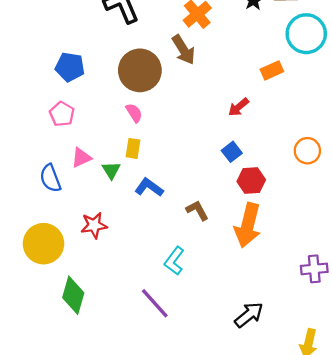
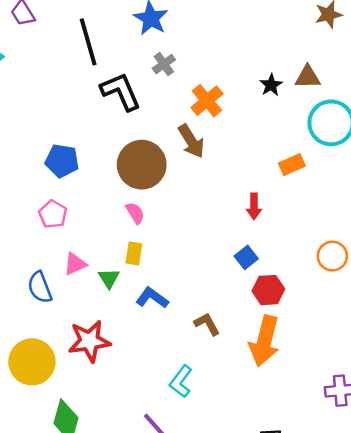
red arrow: (239, 107) -> (254, 206), turned -50
red star: (94, 225) -> (89, 341), size x1.4

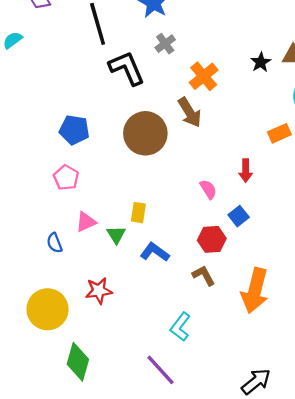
pink semicircle: (135, 213) -> (208, 189), moved
blue semicircle: (40, 287) -> (54, 243), size x0.7
red hexagon: (268, 290) -> (212, 239), moved
red star: (89, 341) -> (99, 291), size x0.7

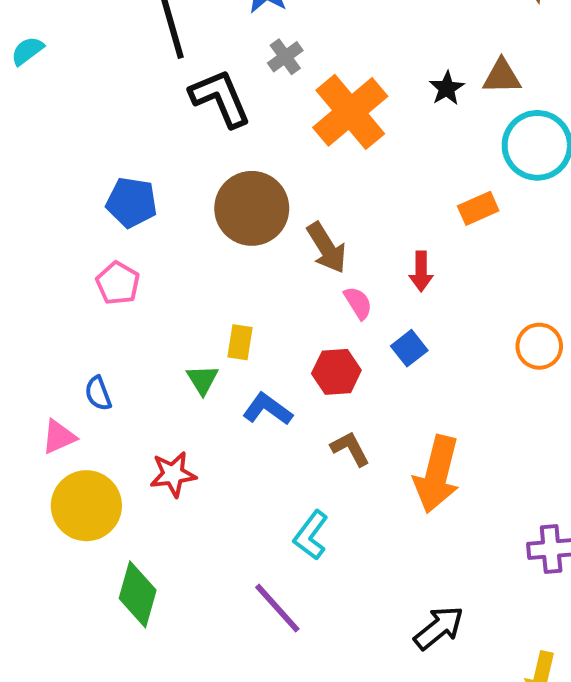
orange cross: (204, 76) -> (350, 112), size x1.5
brown arrow: (190, 112) -> (327, 248), moved
pink triangle: (86, 222) -> (59, 437), moved
red hexagon: (212, 239) -> (336, 372), moved

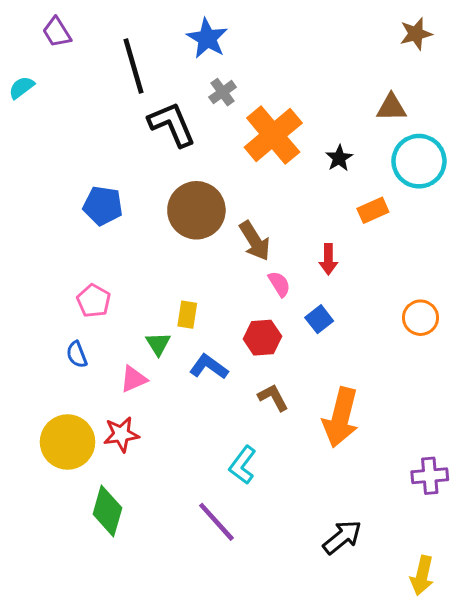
black star: (447, 88) -> (339, 158), moved
pink pentagon: (118, 283) -> (94, 301), moved
pink triangle: (59, 437) -> (134, 379), moved
red star: (173, 474) -> (121, 434), moved

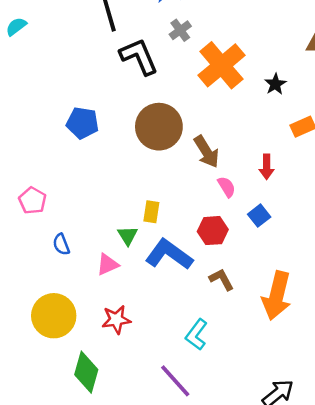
pink pentagon: (94, 301) -> (32, 201), moved
blue L-shape: (209, 367) -> (169, 254), size x1.5
red star: (121, 434) -> (116, 319), moved

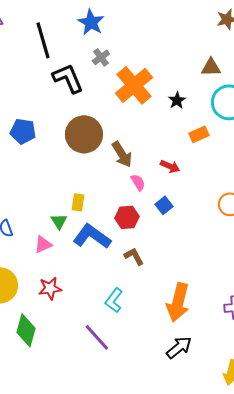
red arrow: (267, 167) -> (170, 166), turned -66
orange arrow: (277, 296) -> (178, 302), moved

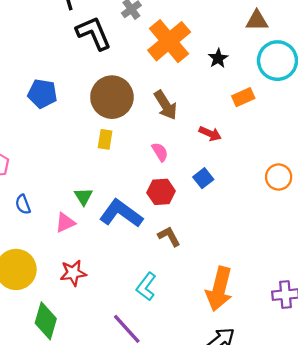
brown arrow: (122, 154) -> (166, 105), moved
pink semicircle: (138, 182) -> (160, 152), moved
yellow rectangle: (78, 202) -> (105, 139), moved

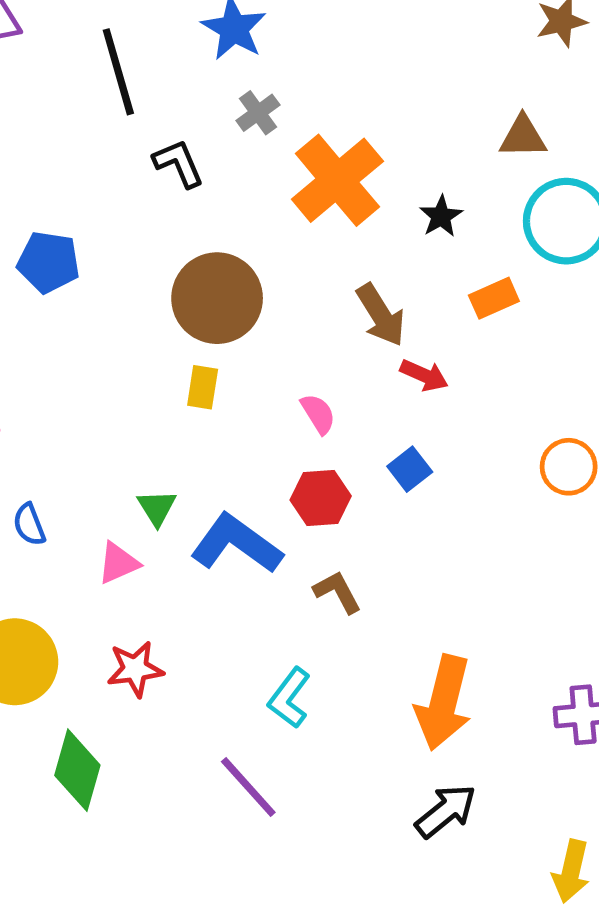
black L-shape: (94, 33) -> (178, 163), size x0.7
blue pentagon: (42, 94) -> (48, 262), moved
brown arrow: (166, 105) -> (381, 315), moved

